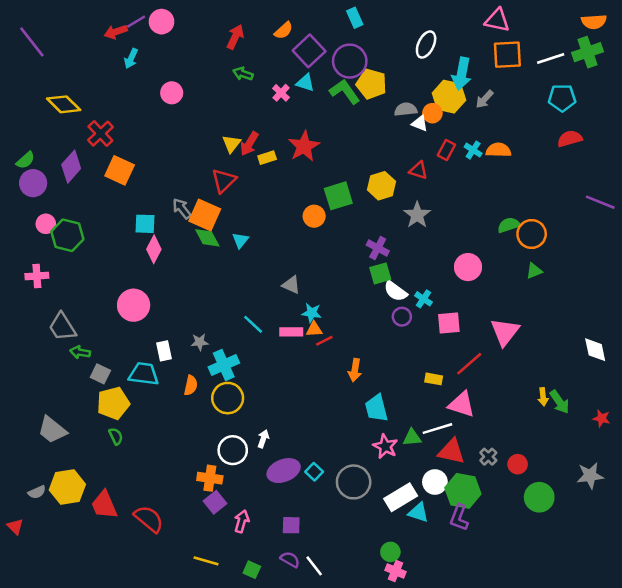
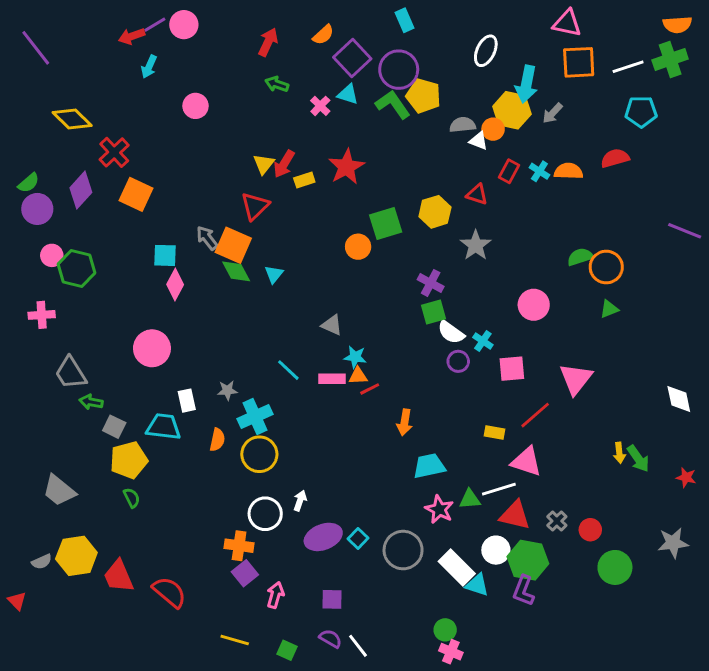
red semicircle: (570, 139) -> (615, 158), moved
cyan trapezoid: (376, 408) -> (429, 466), turned 92
white rectangle: (401, 497) -> (457, 567), turned 76

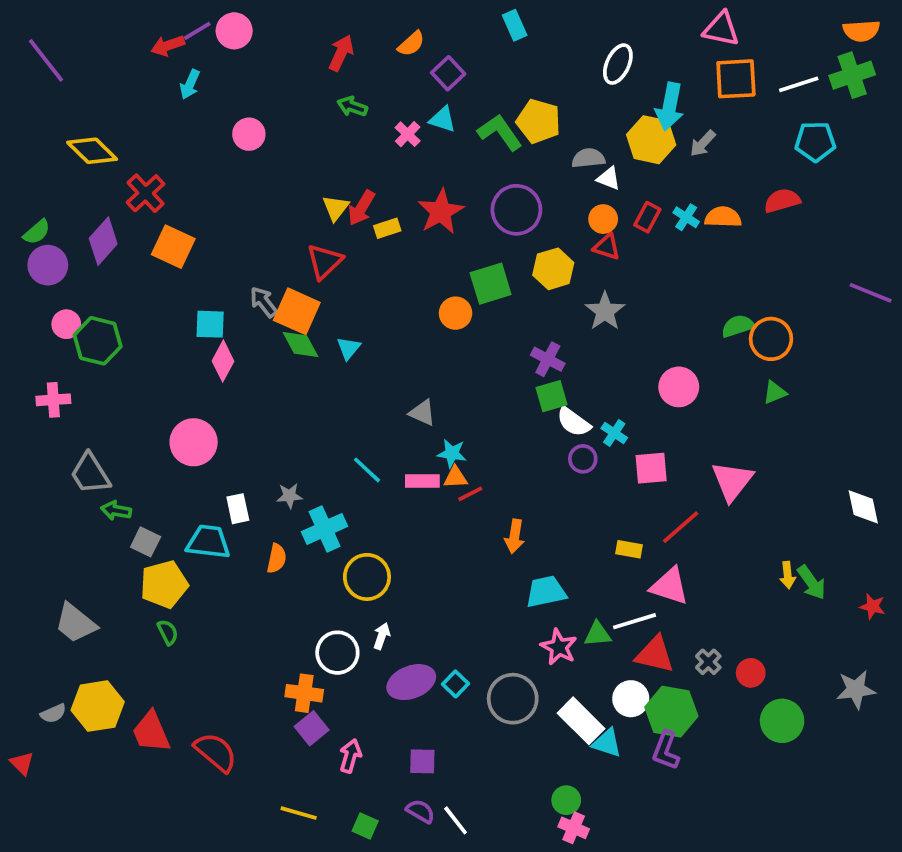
purple square: (352, 58) -> (448, 73), size x0.7
purple circle: (399, 70) -> (516, 210), moved
orange circle: (493, 129) -> (603, 219), moved
yellow circle: (259, 454) -> (367, 577), moved

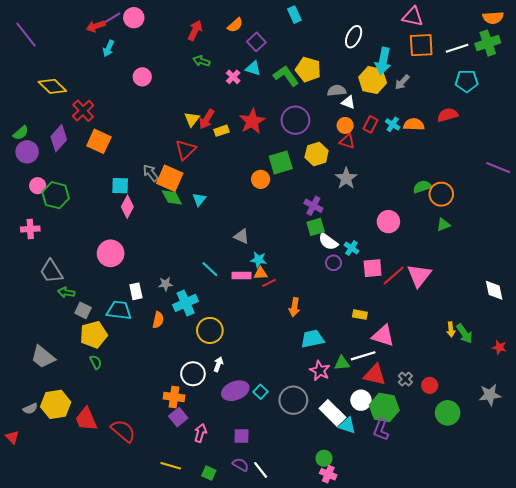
red line: (681, 527) -> (394, 275), moved

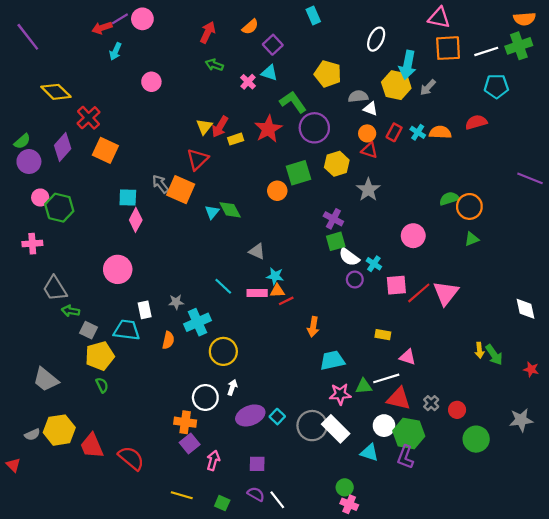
green L-shape: (286, 76) -> (293, 102), moved
green diamond: (172, 197) -> (230, 210), moved
pink triangle: (383, 336) -> (408, 357), size x0.7
pink star: (320, 371) -> (340, 394), turned -30
white rectangle: (332, 413) -> (336, 429), moved

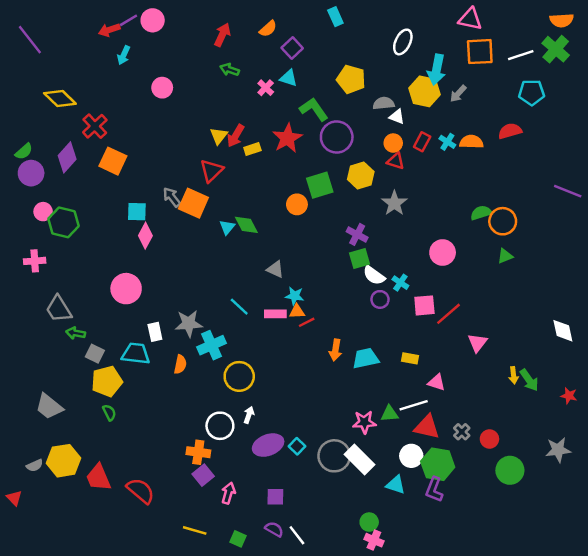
green cross: (519, 46) -> (556, 49), turned -30
pink triangle: (446, 293) -> (477, 343), moved, size x0.7
gray star: (176, 302) -> (189, 323), size x1.6
cyan trapezoid: (332, 360) -> (366, 358), moved

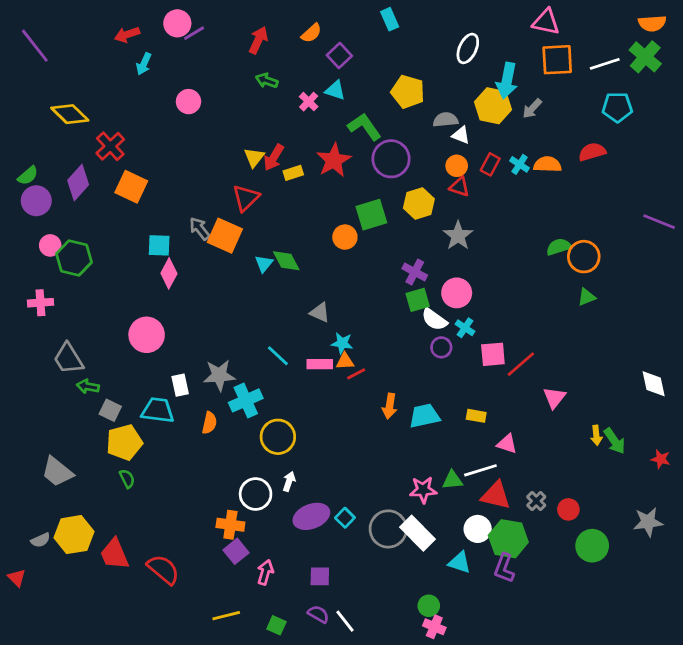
purple line: (128, 20) -> (194, 33), moved
pink circle: (443, 253) -> (457, 293), moved
yellow line: (195, 530) -> (226, 616), turned -30

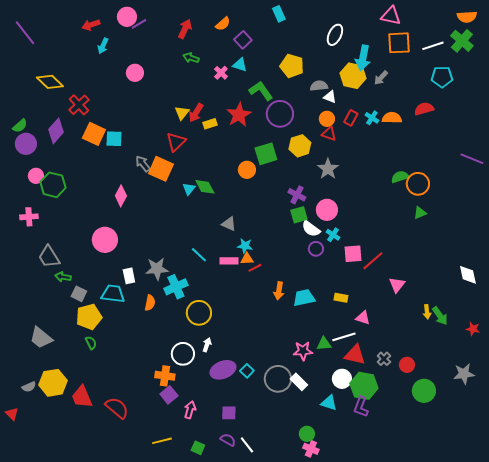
cyan square: (159, 245) -> (114, 139), moved
white rectangle: (418, 533) -> (299, 382), size x0.7

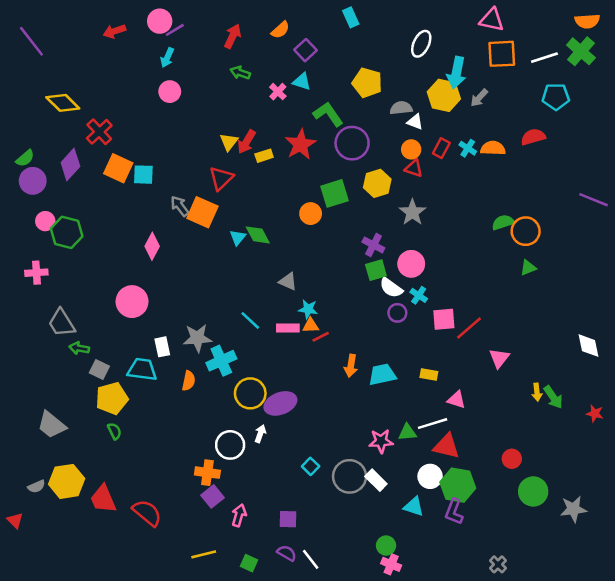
cyan arrow: (103, 46) -> (167, 58), moved
gray cross: (384, 359) -> (498, 564), moved
purple ellipse: (223, 370) -> (280, 403), moved
gray star: (464, 374) -> (573, 509), moved

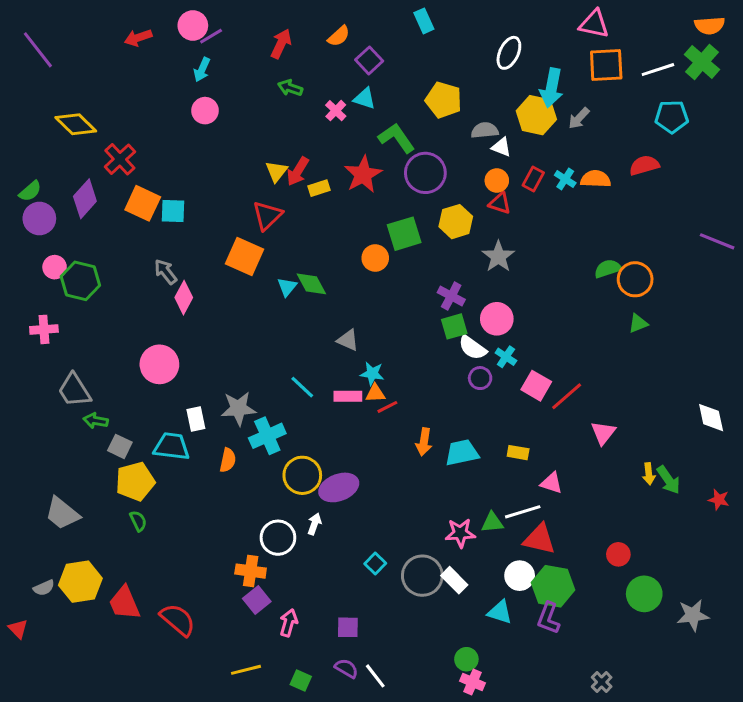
gray arrow: (180, 206) -> (166, 272), moved
pink square: (444, 319) -> (536, 386), turned 35

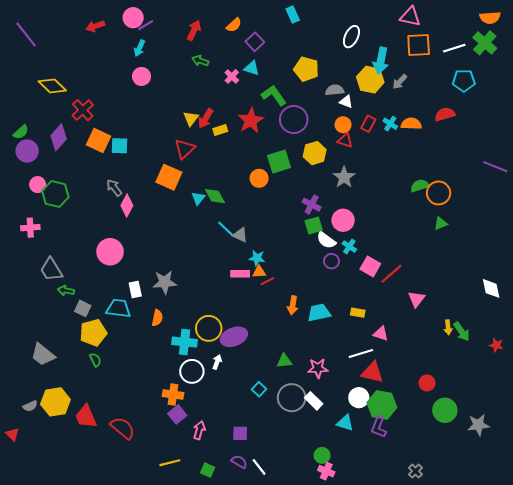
cyan line: (302, 387) -> (225, 229), moved
cyan cross: (267, 436) -> (185, 342), moved, turned 30
green triangle: (492, 522) -> (284, 361), moved

